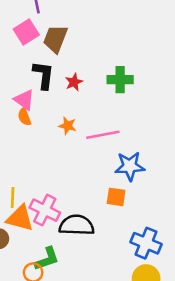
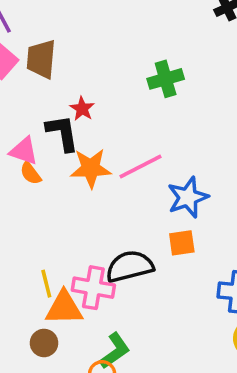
black L-shape: (44, 75) -> (62, 133), moved
green cross: (120, 80) -> (166, 79), moved
orange star: (68, 126) -> (91, 168), size x1.6
black semicircle: (77, 225) -> (130, 266), moved

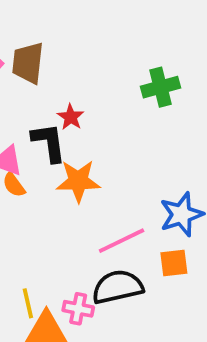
pink line: (140, 167) -> (122, 241), moved
pink cross: (93, 288) -> (78, 309), size x0.7

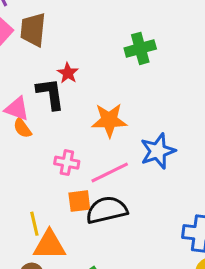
orange star: (78, 181) -> (109, 120), moved
orange square: (174, 263) -> (79, 201), moved
pink cross: (78, 309) -> (67, 163), moved

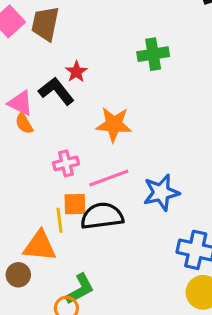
black L-shape: (50, 94) -> (56, 91), turned -36
blue star: (158, 151) -> (161, 193), moved
pink cross: (67, 163) -> (66, 163), turned -30
yellow line: (34, 224) -> (60, 220), moved

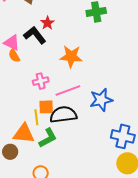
green L-shape: (80, 289) -> (48, 138), moved

